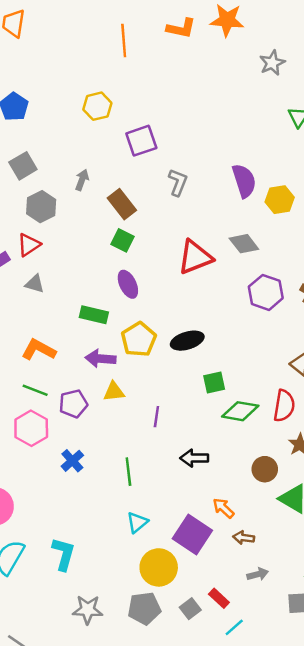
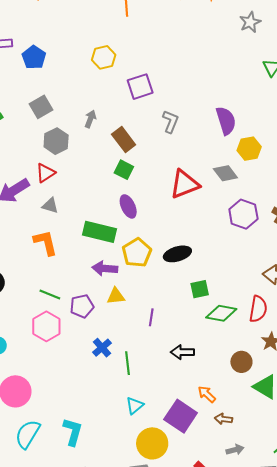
yellow hexagon: (280, 200) -> (249, 149), moved
green rectangle: (94, 315) -> (99, 232), size x1.4
orange L-shape: (39, 350) -> (45, 243), moved, turned 48
blue cross: (72, 461) -> (102, 348), moved

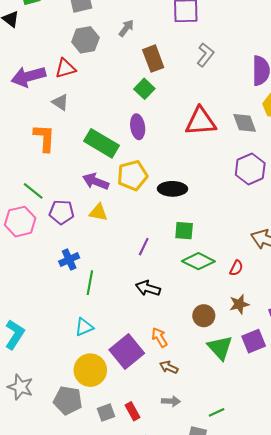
red semicircle: (258, 309) -> (236, 268), size x0.6
purple line: (151, 317) -> (144, 247), moved

